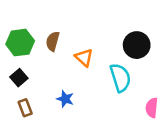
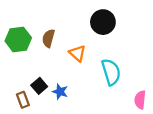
black circle: (137, 45) -> (103, 22), moved
black square: (19, 78) -> (39, 86), moved

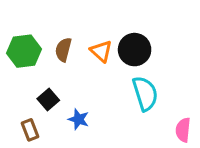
black circle: (103, 22) -> (135, 50), moved
orange triangle: (77, 53) -> (101, 51), moved
black square: (39, 86) -> (48, 100), moved

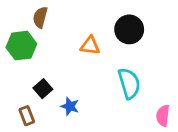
brown semicircle: (63, 50) -> (40, 17), moved
black circle: (135, 50) -> (129, 29), moved
orange triangle: (101, 51) -> (90, 46), turned -35

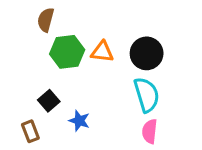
black circle: (129, 29) -> (147, 53), moved
green hexagon: (21, 46) -> (67, 52), moved
pink semicircle: (163, 116) -> (150, 131), moved

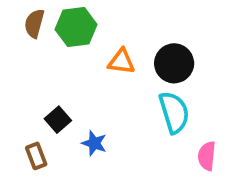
brown semicircle: (46, 20) -> (34, 23), moved
green hexagon: (67, 52) -> (76, 27), moved
pink semicircle: (150, 131) -> (207, 156), moved

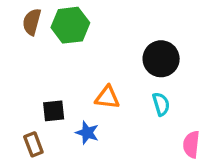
orange triangle: (121, 62) -> (107, 97), moved
cyan semicircle: (174, 112) -> (161, 104), size x0.6
black square: (58, 120) -> (54, 111), turned 35

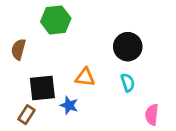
brown semicircle: (32, 22) -> (18, 49), moved
black square: (54, 111) -> (42, 88), size x1.5
brown rectangle: (33, 144) -> (26, 115), turned 54

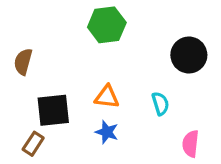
green hexagon: (56, 20) -> (107, 25), moved
black circle: (128, 47) -> (189, 55), moved
blue star: (69, 105) -> (107, 132), moved

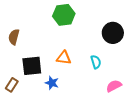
blue star: (107, 132) -> (52, 83), moved
brown rectangle: (33, 144) -> (12, 85), moved
pink semicircle: (191, 144) -> (114, 86), turned 56

